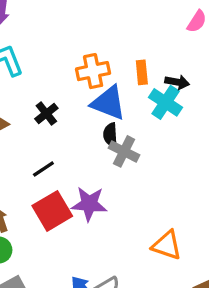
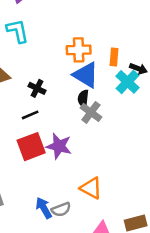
black cross: (46, 113) -> (37, 88), moved, turned -35
orange triangle: (167, 245) -> (91, 188), moved

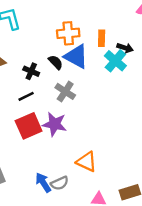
black semicircle: (83, 98) -> (56, 62), moved, turned 133
gray cross: (91, 112) -> (65, 91), moved

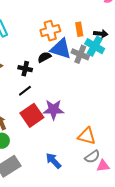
black semicircle: (56, 62) -> (44, 57), turned -64
gray cross: (65, 91) -> (80, 54), moved
gray semicircle: (60, 183) -> (92, 157), moved

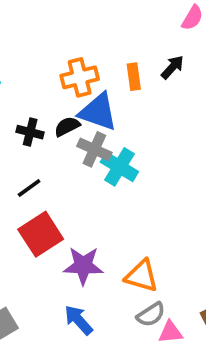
black arrow: (101, 34) -> (172, 67), moved, turned -56
cyan cross: (95, 46) -> (119, 167), moved
gray cross: (80, 54) -> (94, 149), moved
black cross: (25, 69) -> (30, 132), moved
purple star: (53, 110) -> (83, 266), moved

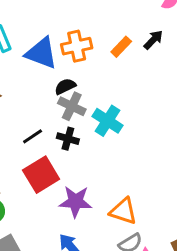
orange rectangle: (134, 77) -> (121, 47), turned 50
blue triangle: (98, 112) -> (41, 53), moved
black cross: (30, 132) -> (68, 139), moved
gray cross: (94, 149) -> (72, 106), moved

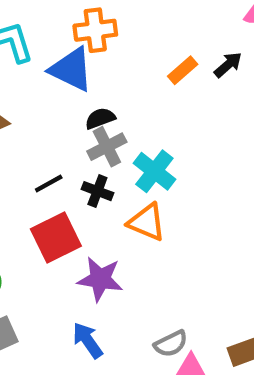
orange cross: (77, 46) -> (95, 30), moved
gray cross: (72, 106) -> (107, 147), turned 32
orange triangle: (123, 211) -> (147, 222), moved

